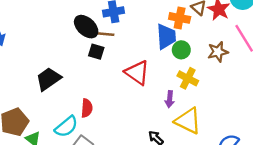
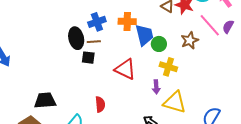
orange cross: (180, 18) -> (127, 21), moved
black ellipse: (86, 27) -> (76, 38), turned 45
black trapezoid: (48, 79) -> (45, 100), moved, turned 40
red semicircle: (87, 108) -> (100, 104), moved

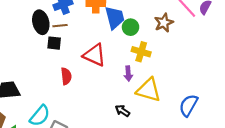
red semicircle: (100, 104) -> (66, 76), moved

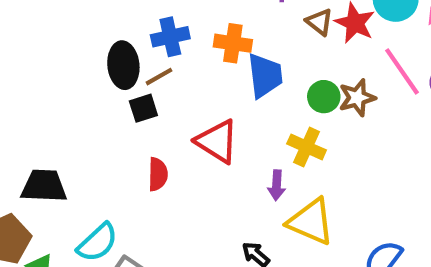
brown line: (60, 26) -> (159, 77), turned -32
green circle: (131, 27) -> (324, 97), moved
black square: (54, 43) -> (143, 108), turned -32

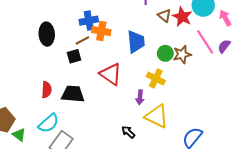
orange cross: (233, 43) -> (101, 31), moved
black ellipse: (123, 65) -> (47, 34), moved
red semicircle: (158, 174) -> (47, 90), moved
black trapezoid: (44, 186) -> (73, 94), moved

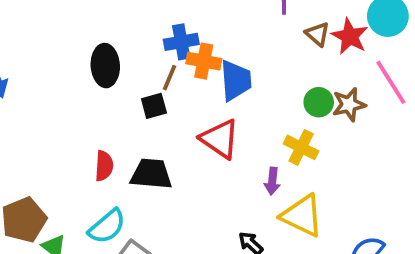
brown line: (82, 40) -> (169, 78), turned -40
blue trapezoid: (136, 42) -> (236, 80), moved

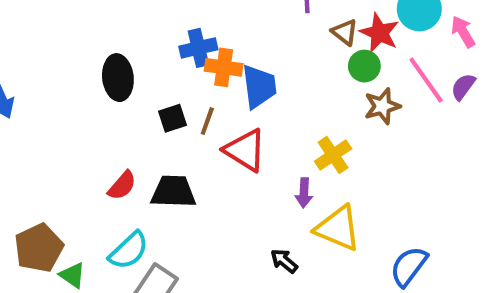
brown line: (169, 78) -> (207, 121), moved
green circle: (319, 102) -> (364, 66), moved
yellow cross: (301, 147) -> (333, 155), turned 32
red semicircle: (104, 166) -> (122, 186), turned 40

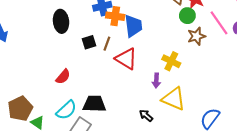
yellow cross: (333, 155) -> (171, 61), turned -30
black trapezoid: (173, 192) -> (94, 104), moved

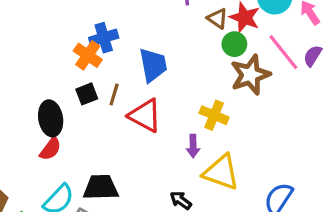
orange cross: (115, 16) -> (88, 55), moved, turned 30
black ellipse: (61, 21) -> (51, 118), moved
brown star: (197, 36) -> (250, 75), size x1.4

